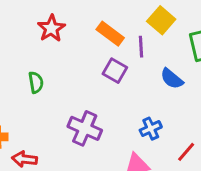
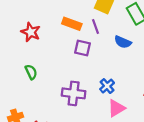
blue cross: (151, 129) -> (107, 86), moved

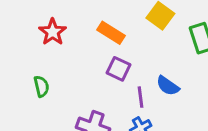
purple line: (95, 26) -> (141, 97), moved
blue semicircle: (123, 42) -> (168, 86), moved

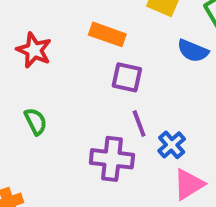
blue semicircle: (168, 86) -> (193, 51), moved
purple line: (141, 97) -> (139, 123), moved

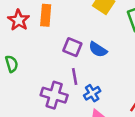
orange rectangle: (107, 34) -> (46, 15), moved, turned 65
blue semicircle: (193, 51) -> (98, 50), moved

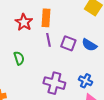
purple line: (75, 77) -> (48, 40), moved
blue cross: (92, 93) -> (85, 81), turned -32

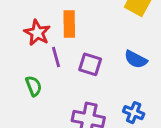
purple line: (48, 40) -> (56, 57), moved
purple square: (68, 43) -> (90, 64), moved

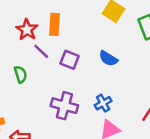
purple line: (56, 57) -> (41, 51), turned -35
blue cross: (134, 113) -> (103, 103), turned 35

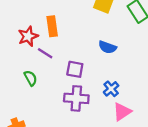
red star: (27, 30) -> (28, 36), turned 30
purple square: (70, 60) -> (75, 69), moved

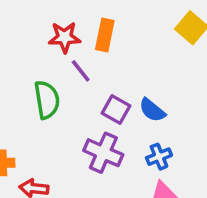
blue semicircle: (107, 47) -> (152, 110), moved
green semicircle: (31, 78) -> (47, 100), size x1.5

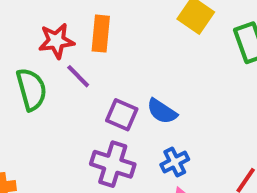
green semicircle: (47, 100) -> (31, 89), moved

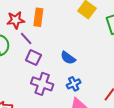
purple square: (122, 115) -> (33, 58), moved

